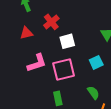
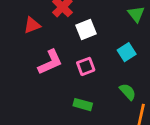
pink square: (64, 69) -> (86, 66), size x0.6
green rectangle: (58, 98) -> (83, 105), turned -56

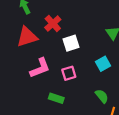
red triangle: (32, 25) -> (27, 37), size x1.5
green rectangle: (83, 105) -> (56, 98), moved

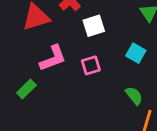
cyan square: (103, 64) -> (136, 53), turned -32
green rectangle: (56, 98) -> (26, 89), moved, turned -64

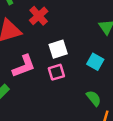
white square: (94, 26) -> (58, 49), moved

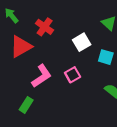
white square: (58, 49) -> (82, 42), moved

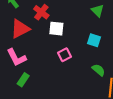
white square: (82, 42) -> (56, 29), moved, turned 35
pink L-shape: (41, 76) -> (16, 57), moved, turned 95

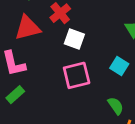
pink square: (64, 55) -> (77, 75), size x1.5

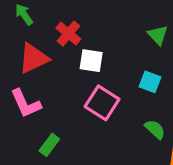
pink square: (77, 75) -> (102, 103), turned -32
green rectangle: (15, 95) -> (49, 145), moved

